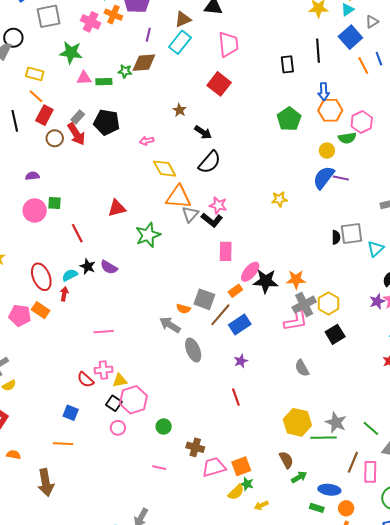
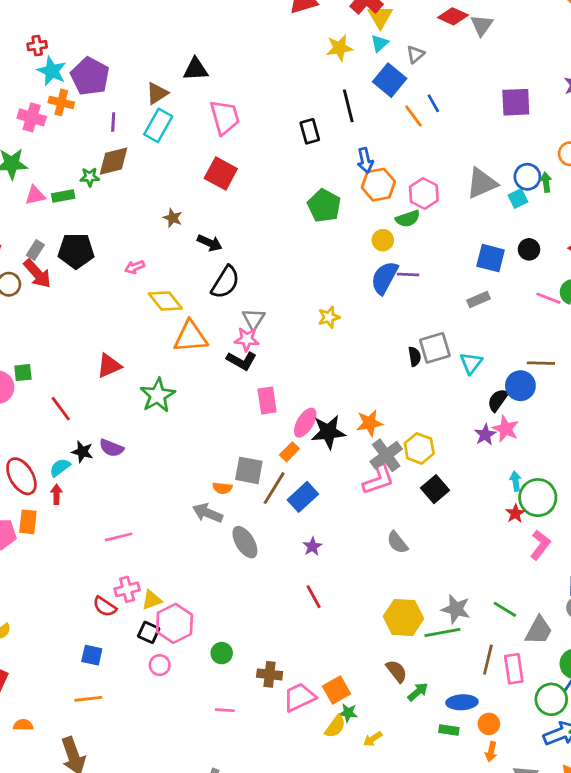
gray triangle: (190, 214) -> (254, 319), moved
orange rectangle: (41, 310) -> (28, 522), turned 72

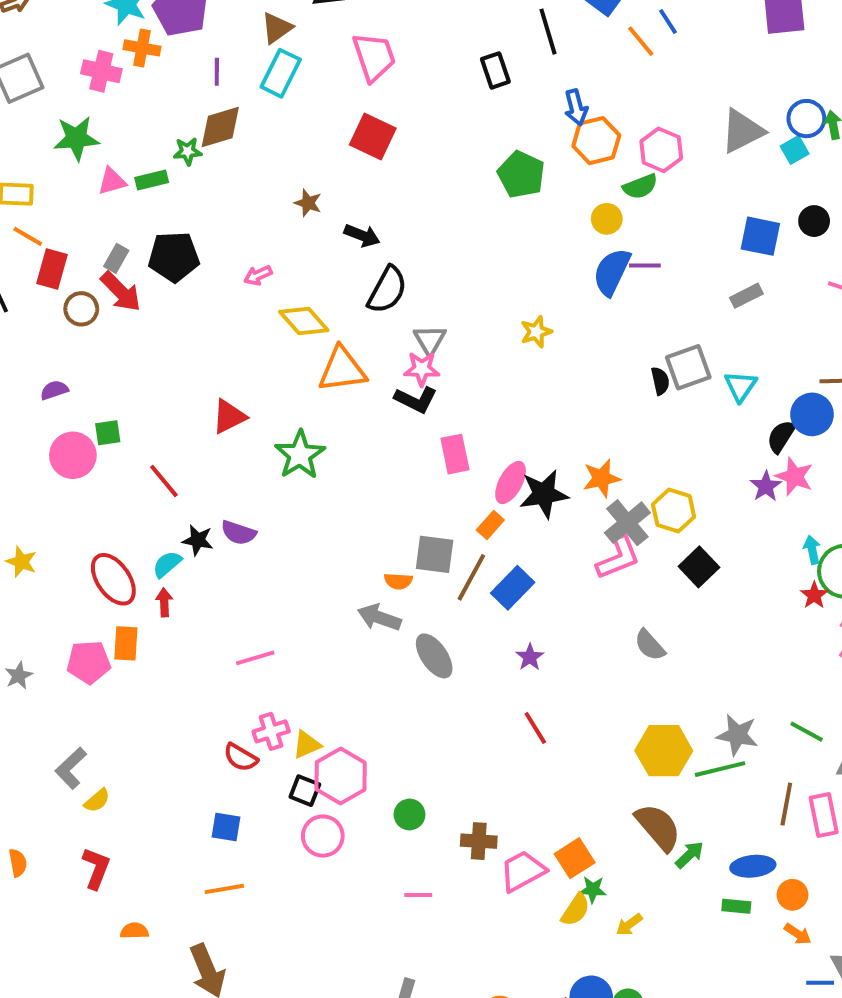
pink circle: (160, 665) -> (323, 836), size x1.4
brown semicircle: (397, 671) -> (658, 827), size x1.5
orange arrow: (491, 752) -> (798, 934), turned -66

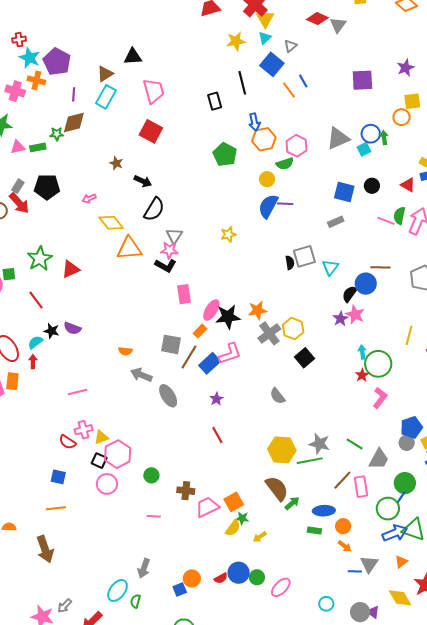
green star: (300, 455) -> (40, 259), moved
pink L-shape: (618, 558) -> (230, 354), moved
orange semicircle: (398, 581) -> (125, 351), moved
brown line: (786, 804) -> (342, 480), turned 30

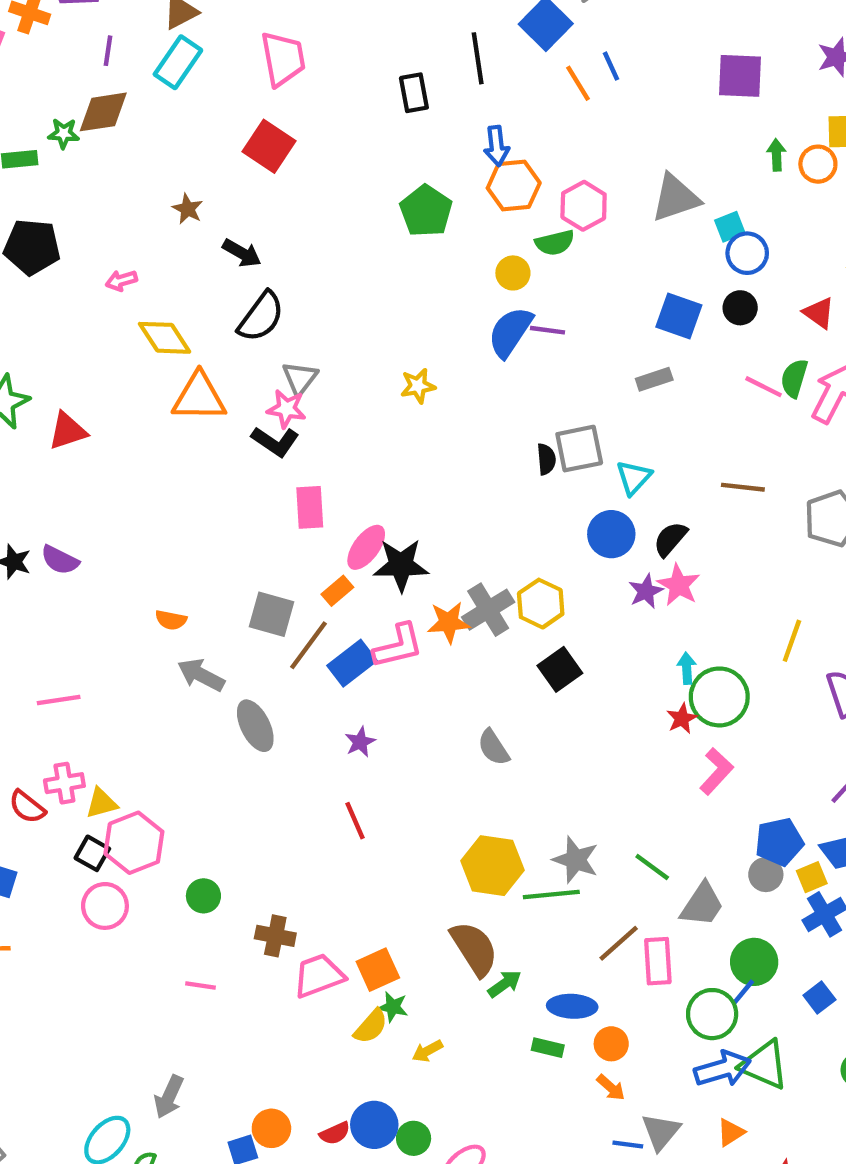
blue circle: (371, 134) -> (747, 253), moved
green arrow: (384, 138) -> (776, 155), moved
blue circle: (366, 284) -> (611, 534), moved
orange star: (258, 310) -> (449, 622), moved

